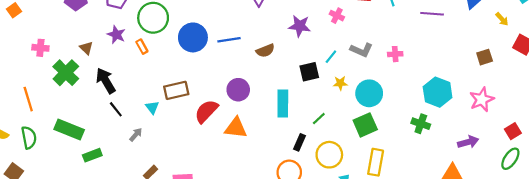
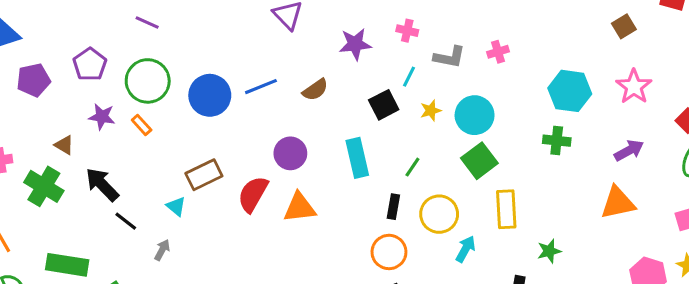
pink cross: (337, 16) -> (407, 31), moved

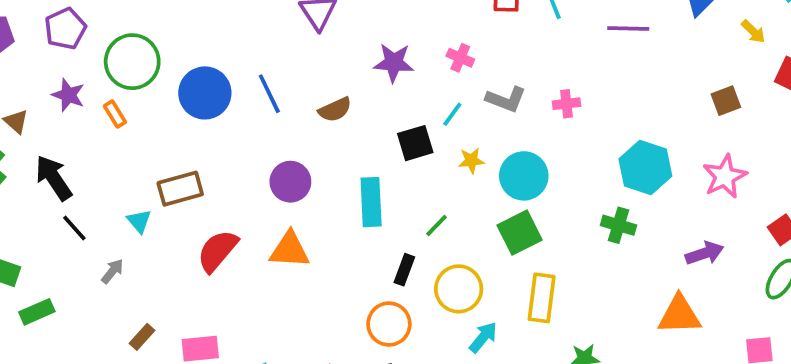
blue line: (261, 87) -> (269, 94), turned 76
red semicircle: (253, 194) -> (217, 251), moved

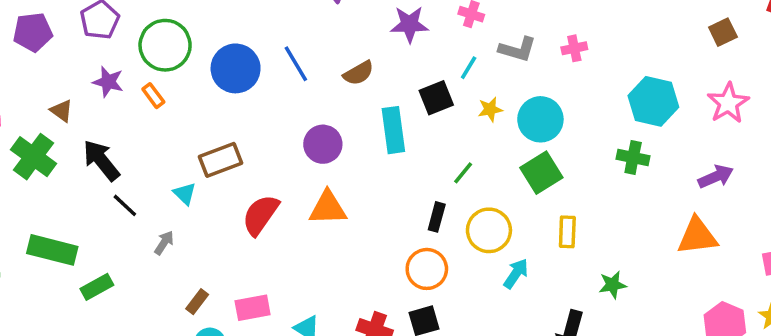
cyan rectangle: (371, 202) -> (393, 130), moved
yellow rectangle: (542, 298) -> (567, 232), size x0.7

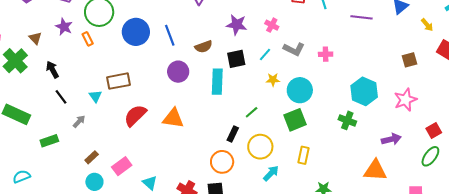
black square: (436, 98) -> (236, 59), moved
purple circle: (323, 144) -> (178, 72), moved
black arrow: (101, 160) -> (52, 70), size x0.7
green rectangle: (97, 287) -> (49, 141), moved
pink rectangle: (253, 308) -> (122, 166), turned -36

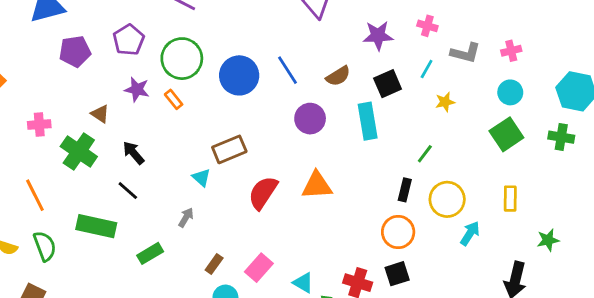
cyan circle: (300, 90) -> (510, 92), moved, size x0.7
black line: (61, 97) -> (128, 191), moved
green square: (295, 120) -> (506, 134), moved

